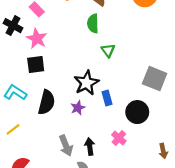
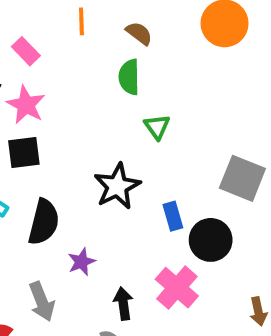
blue rectangle: (107, 98) -> (173, 216), moved
purple star: (78, 108) -> (81, 262), moved
pink cross: (119, 138) -> (177, 288), size x1.5
gray arrow: (66, 146) -> (42, 302), moved

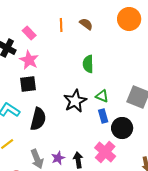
orange line: (81, 21) -> (61, 25), moved
green semicircle: (129, 77) -> (88, 64), moved
green triangle: (157, 127) -> (102, 96), moved, turned -32
purple star: (81, 262) -> (58, 158), moved

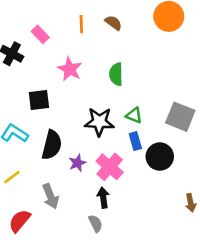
pink star: (29, 60) -> (70, 69), moved
black star: (75, 101) -> (99, 122), turned 30
pink cross: (105, 152) -> (110, 167), moved
purple star: (58, 158) -> (77, 163), moved

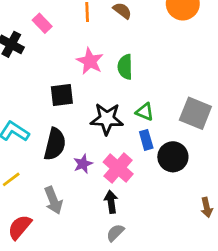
pink star: (70, 69) -> (90, 61), moved
black square: (39, 100) -> (62, 95), moved
gray semicircle: (95, 223) -> (115, 233), moved, turned -108

